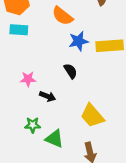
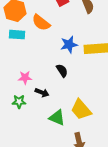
orange semicircle: (62, 16) -> (41, 23), moved
green star: (33, 125) -> (19, 102), moved
green triangle: (54, 139) -> (57, 118), moved

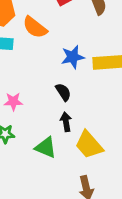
black arrow: (42, 93) -> (66, 122), moved, turned -120
green triangle: (57, 118) -> (46, 147), moved

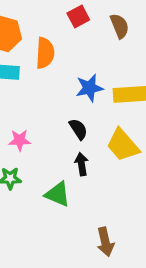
orange semicircle: (35, 27) -> (45, 53), turned -125
yellow trapezoid: (89, 145) -> (123, 145), moved

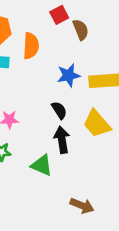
brown semicircle: (120, 26) -> (81, 30), moved
black arrow: (81, 164) -> (62, 140), size x1.4
brown arrow: (105, 242) -> (82, 206), turned -55

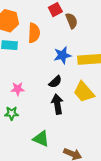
black semicircle: (59, 110) -> (55, 82), turned 80
green triangle: (42, 165) -> (41, 139), moved

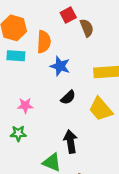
blue star: (62, 55) -> (60, 66), moved, turned 30
black arrow: (57, 104) -> (70, 142), moved

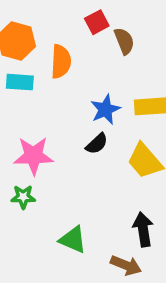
blue star: (60, 66) -> (105, 109), moved, turned 30
pink star: (25, 106) -> (33, 156), size x1.6
black arrow: (70, 142) -> (143, 229), moved

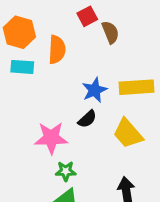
pink star: (33, 156) -> (51, 138), moved
green star: (23, 197) -> (66, 171), moved

